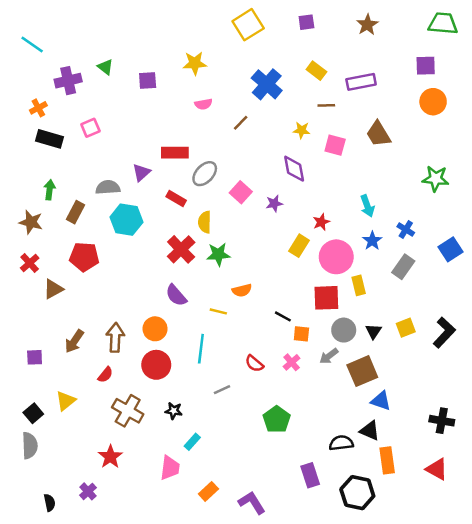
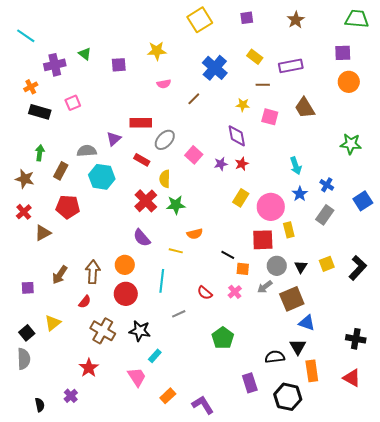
red star: (321, 222) -> (242, 164), moved
black star: (174, 411) -> (140, 331), size x1.5
black triangle: (370, 431) -> (298, 347), turned 36
pink trapezoid: (170, 468) -> (137, 377), turned -40

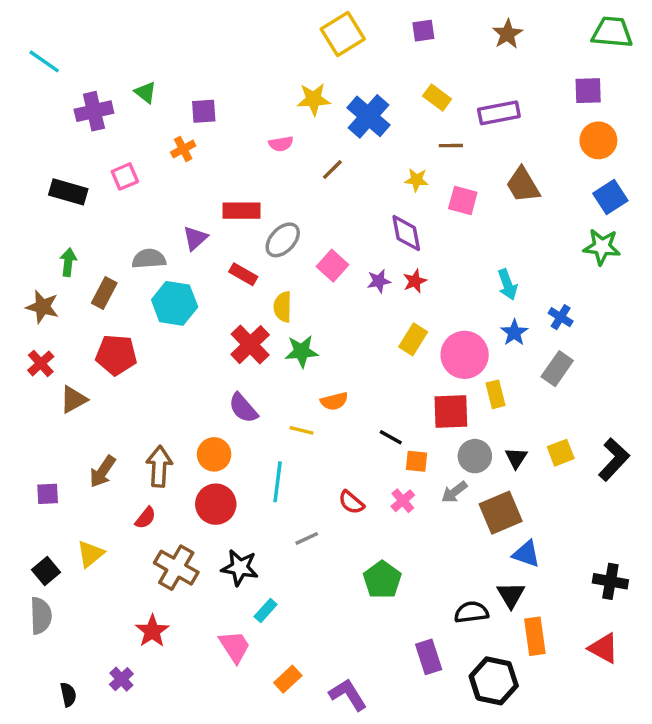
yellow star: (157, 51) -> (314, 99), moved
orange cross: (31, 87) -> (183, 149), moved
blue square: (363, 201) -> (610, 197), moved

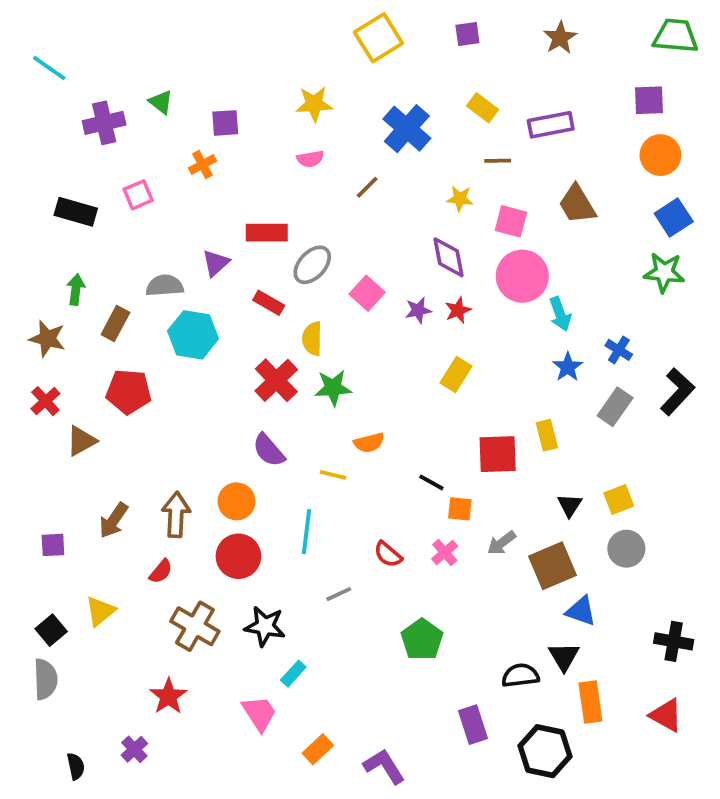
yellow star: (314, 99) -> (314, 104), moved
pink circle: (465, 355) -> (522, 276), moved
gray circle: (475, 456) -> (626, 549), moved
black L-shape: (614, 460) -> (677, 392), moved

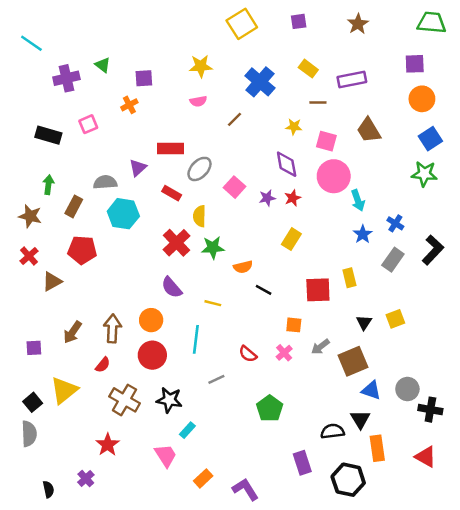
orange semicircle: (369, 443) -> (243, 267), moved
black line: (431, 482) -> (264, 290), moved
gray circle: (626, 549) -> (407, 389), moved
yellow triangle: (100, 611) -> (64, 390), size x1.4

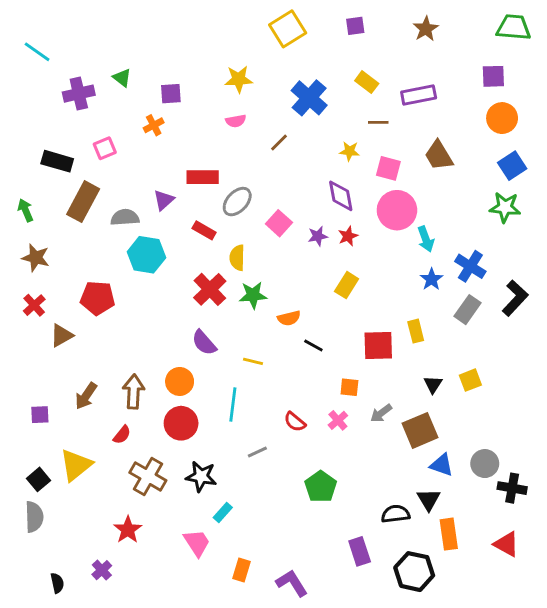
green arrow: (48, 185) -> (26, 210), moved, turned -30
brown rectangle: (74, 206) -> (83, 202), moved, size x1.5
blue cross: (395, 223) -> (470, 266), size x1.5
orange rectangle: (203, 478) -> (241, 570), turned -30

